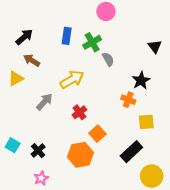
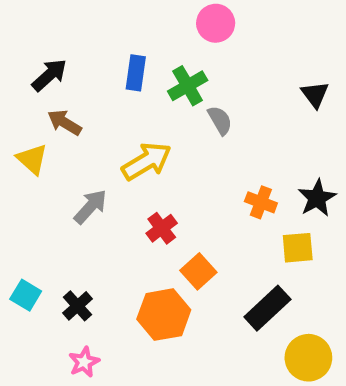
yellow triangle: (16, 78) -> (32, 159), turned -49
black star: (141, 80) -> (317, 198), moved

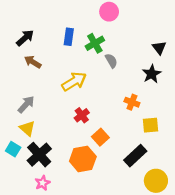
yellow triangle: (32, 159) -> (27, 128), moved
black star: (317, 198) -> (152, 74), moved
gray arrow: (90, 207) -> (26, 104), moved
black cross: (77, 306) -> (39, 155), size x1.6

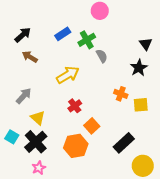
blue rectangle: (69, 37) -> (63, 34), turned 49
yellow square: (150, 125) -> (141, 105), moved
yellow triangle: (27, 128) -> (38, 118), moved

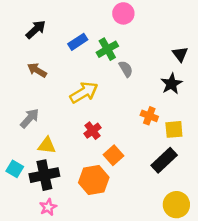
black arrow: (23, 35) -> (36, 29), moved
yellow triangle: (38, 118) -> (47, 145), turned -35
black cross: (36, 142) -> (44, 175), turned 30
black rectangle: (124, 143) -> (164, 160), moved

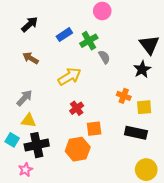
black triangle: (180, 54) -> (149, 45), size x1.5
yellow triangle: (47, 145) -> (29, 120), moved
orange square: (113, 155) -> (94, 129), turned 35
black rectangle: (164, 160) -> (136, 133), turned 55
pink star: (48, 207) -> (25, 170), moved

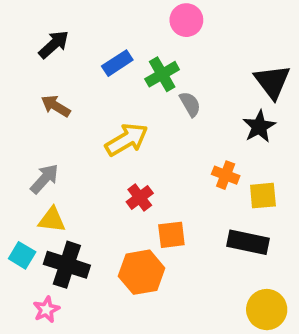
black cross: (37, 145) -> (67, 265), turned 30

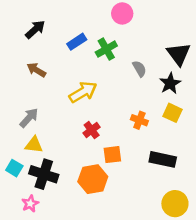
gray semicircle: (190, 104) -> (139, 69), moved
orange cross: (226, 175) -> (139, 120), moved
yellow square: (263, 196) -> (173, 113), moved, turned 30

